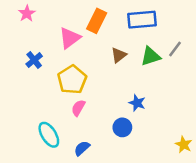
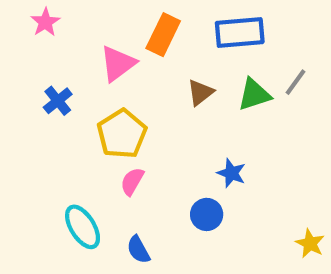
blue semicircle: (82, 148) -> (138, 250), turned -77

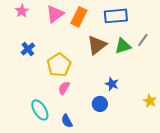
pink triangle: (118, 64) -> (55, 14), moved
brown triangle: (200, 92) -> (97, 45), size x1.5
yellow star: (310, 243) -> (150, 101), moved

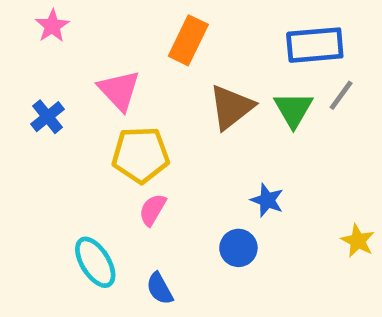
pink triangle: (55, 14) -> (119, 90), moved, turned -36
blue rectangle: (116, 16) -> (315, 45), moved
green triangle: (123, 46) -> (293, 109), turned -42
blue cross: (28, 49) -> (47, 117), moved
yellow pentagon: (59, 65) -> (141, 155), turned 30

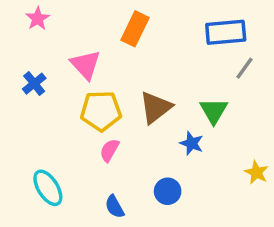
brown triangle: (231, 107) -> (156, 107), moved
green triangle: (293, 109) -> (214, 111), moved
blue circle: (238, 248) -> (168, 191), moved
cyan ellipse: (95, 262) -> (48, 188), moved

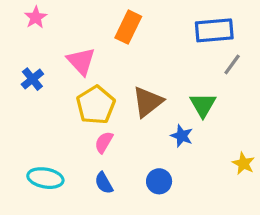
yellow pentagon: (101, 111) -> (96, 105), turned -30
cyan ellipse: (48, 188) -> (45, 178), turned -48
blue semicircle: (115, 207) -> (104, 183), moved

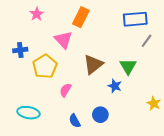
pink star: (36, 17) -> (37, 14), moved
pink triangle: (81, 61) -> (63, 40), moved
blue cross: (32, 79) -> (20, 50), turned 32
yellow pentagon: (96, 105) -> (45, 66), moved
blue semicircle: (104, 183) -> (75, 121), moved

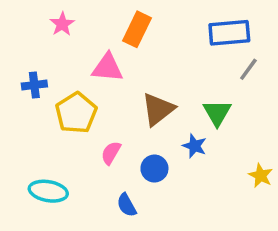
pink triangle: (63, 40) -> (107, 68), turned -42
blue circle: (100, 115) -> (154, 169), moved

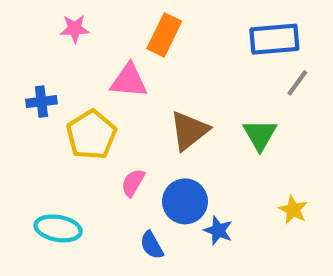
pink star: (62, 24) -> (75, 29), turned 30
blue star: (194, 146) -> (218, 231), moved
blue circle: (154, 169) -> (185, 201), size x1.4
yellow star: (261, 175) -> (293, 210), moved

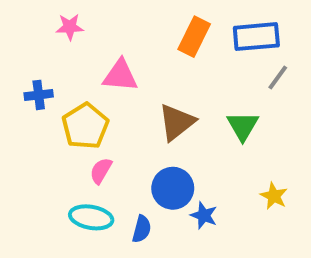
orange rectangle: (164, 35) -> (194, 37), moved
pink semicircle: (133, 183) -> (101, 171), moved
cyan ellipse: (58, 228) -> (91, 217), moved
blue semicircle: (152, 245) -> (142, 229), turned -136

